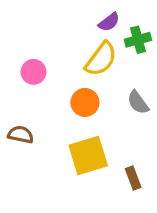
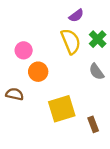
green cross: (138, 40) -> (98, 39), moved, turned -30
yellow semicircle: (101, 59) -> (71, 41), turned -60
orange circle: (85, 102) -> (38, 72), moved

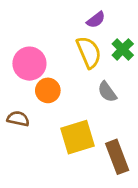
pink circle: (24, 50) -> (29, 64), size x1.5
gray semicircle: (97, 72) -> (107, 92), moved
brown rectangle: (93, 124) -> (117, 157), size x1.6

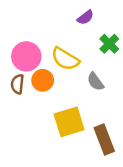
yellow semicircle: (89, 52) -> (65, 59), moved, turned 144
brown semicircle: (18, 119) -> (17, 84), moved, turned -96

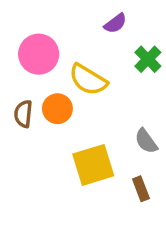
pink circle: (26, 56) -> (39, 54), moved
gray semicircle: (95, 82) -> (146, 141), moved
brown rectangle: (104, 139) -> (141, 189), size x0.6

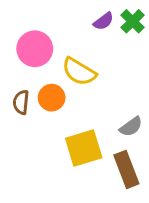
green cross: (148, 59) -> (133, 21), moved
gray semicircle: (146, 141) -> (131, 127), turned -90
brown rectangle: (141, 189) -> (126, 169), size x1.6

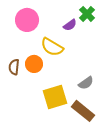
purple semicircle: (104, 21) -> (70, 25), moved
pink circle: (35, 49) -> (27, 20), moved
brown rectangle: (126, 169) -> (83, 111), turned -30

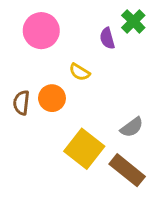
purple semicircle: (70, 25) -> (107, 38), turned 112
yellow semicircle: (52, 47) -> (80, 72), size x0.6
yellow square: (55, 97) -> (84, 149), turned -35

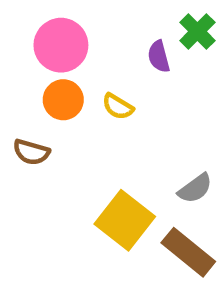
orange circle: (52, 98) -> (63, 100), moved
brown semicircle: (21, 103) -> (31, 152), turned -80

